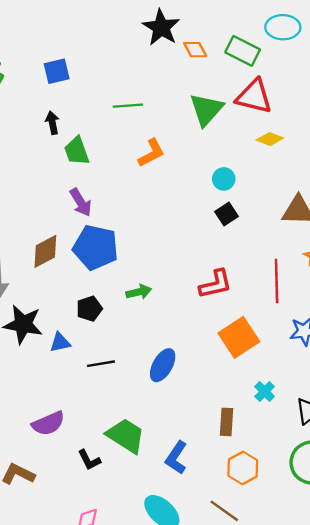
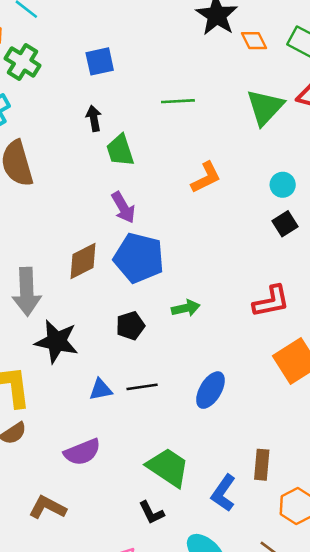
orange L-shape: (151, 153) -> (206, 177), moved
blue triangle: (60, 343) -> (101, 390), moved
brown rectangle: (227, 422) -> (262, 465), moved
black L-shape: (89, 460) -> (151, 513), moved

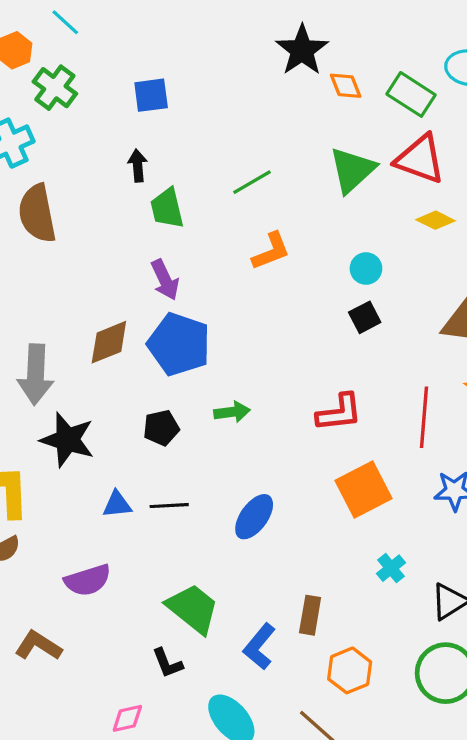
green line: (178, 101) -> (252, 182), moved, turned -32

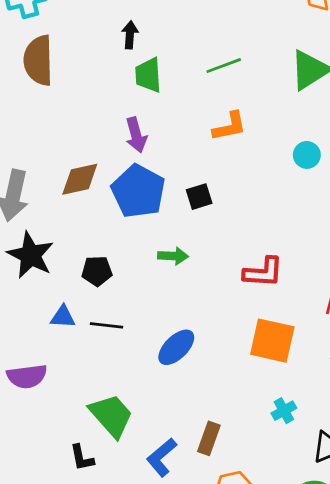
black square: (365, 317) -> (199, 197), moved
black pentagon: (161, 428) -> (97, 271), moved
orange square: (363, 490) -> (272, 341), turned 30

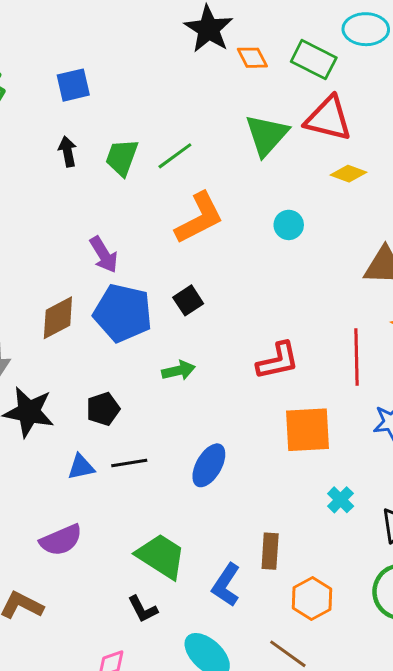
green trapezoid: (148, 75) -> (122, 157), moved, turned 39
orange L-shape: (230, 126) -> (199, 218), size x1.4

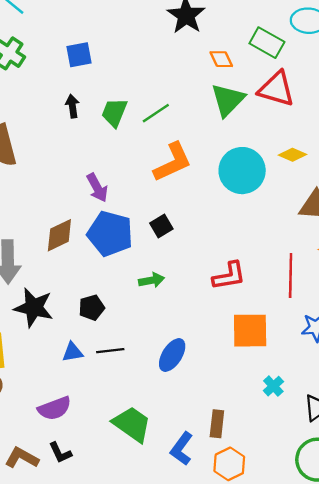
orange diamond: (252, 58) -> (221, 59), moved
yellow diamond: (348, 174) -> (292, 155), moved
cyan circle: (289, 225) -> (242, 171), size x2.0
orange hexagon: (312, 598) -> (229, 464), moved
black L-shape: (143, 609) -> (60, 453), moved

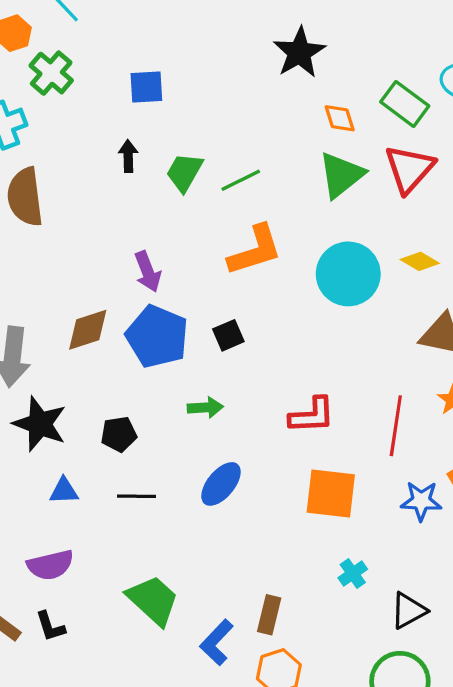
red triangle: (276, 89) -> (409, 169), turned 48
blue triangle: (72, 352) -> (64, 491), moved
blue ellipse: (172, 355) -> (221, 484), moved

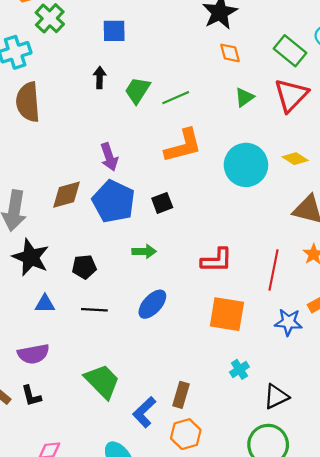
orange diamond: (340, 118) -> (230, 53), moved
green triangle: (341, 175) -> (244, 97), size x0.6

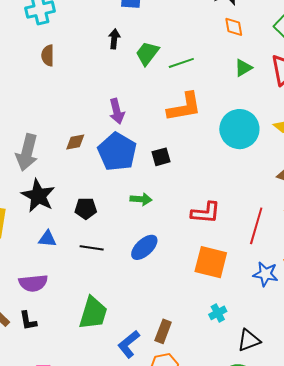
brown semicircle: (28, 102) -> (48, 55), size x0.6
brown diamond: (66, 195) -> (75, 142), size x0.7
green trapezoid: (102, 381) -> (93, 313), turned 57

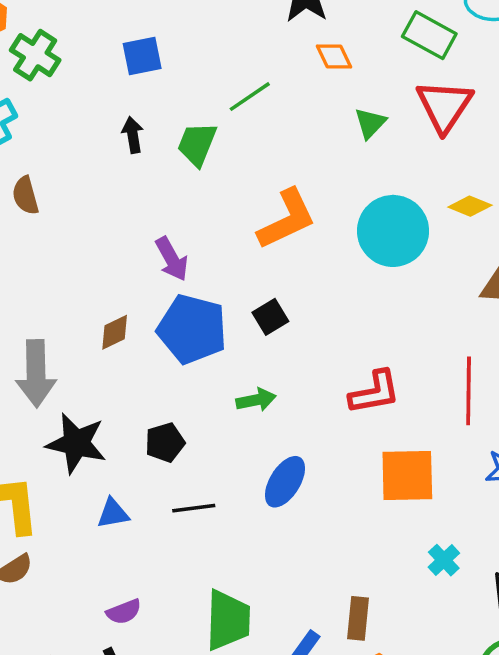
green line: (181, 63) -> (250, 97), moved
purple semicircle: (33, 283) -> (124, 612), moved, size x0.7

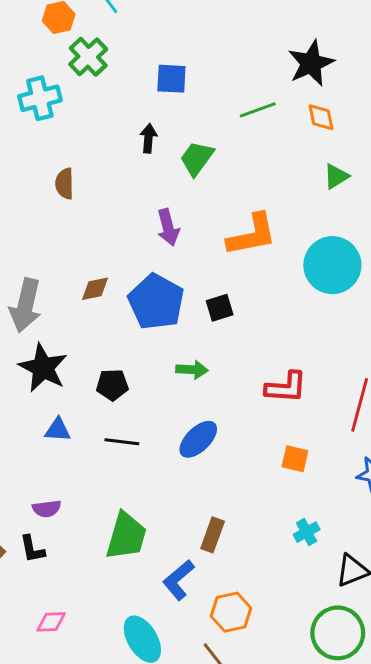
green line: (250, 97) -> (258, 110), moved
brown semicircle: (25, 196) -> (65, 184), moved
purple arrow: (172, 259) -> (168, 227), moved
orange square: (407, 475) -> (295, 459), size x0.6
brown rectangle: (358, 618) -> (213, 535), moved

